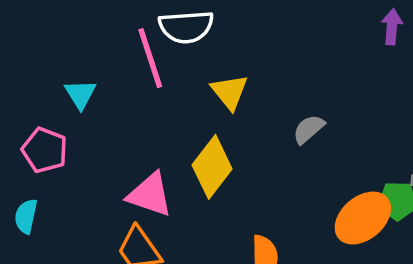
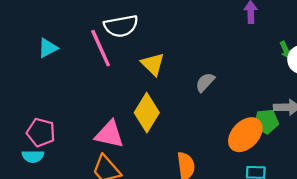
cyan triangle: (80, 94) -> (48, 48), moved, turned 40
pink pentagon: (45, 150) -> (41, 132), moved
cyan semicircle: (26, 216) -> (33, 156), turned -95

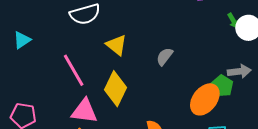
pink line: (101, 48) -> (74, 70), moved
green pentagon: (266, 122) -> (222, 86), turned -30

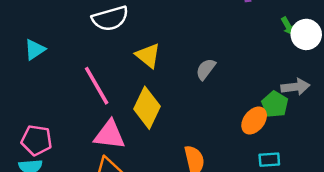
orange ellipse: (205, 99) -> (254, 121), size x0.7

